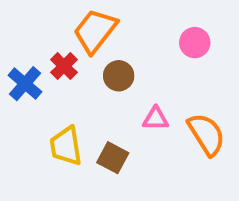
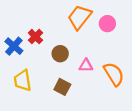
orange trapezoid: (95, 31) -> (79, 17), moved
brown circle: (119, 76) -> (60, 54), moved
yellow trapezoid: (66, 146) -> (23, 81), moved

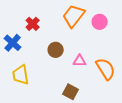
red cross: (35, 37) -> (33, 24), moved
brown square: (62, 87) -> (71, 92), moved

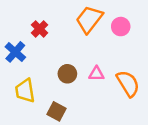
brown circle: (56, 50) -> (67, 74), moved
brown square: (71, 92) -> (56, 111), moved

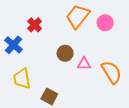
brown circle: (67, 74) -> (65, 53), moved

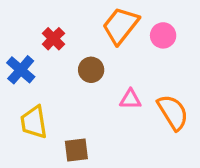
brown circle: (65, 53) -> (91, 70), moved
brown square: (49, 96) -> (76, 150), turned -35

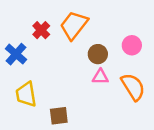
orange trapezoid: (121, 26) -> (74, 25), moved
pink circle: (163, 35) -> (132, 45), moved
brown circle: (91, 70) -> (98, 54), moved

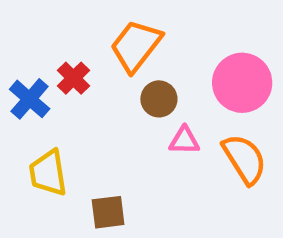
red cross: (41, 30) -> (73, 78), moved
pink circle: (132, 45) -> (242, 83), size x1.6
brown circle: (98, 54) -> (159, 99), moved

